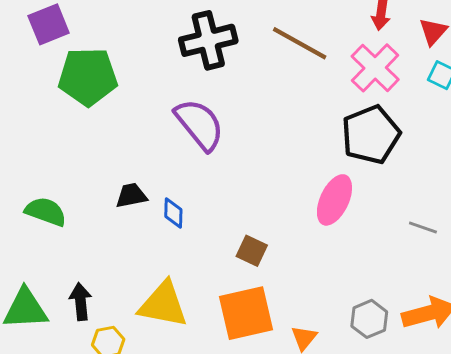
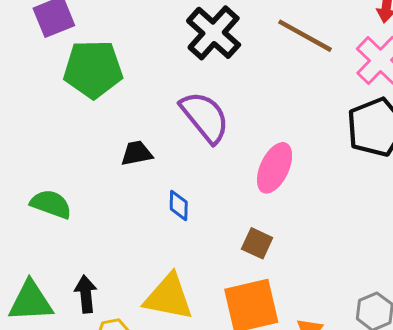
black cross: (208, 40) -> (214, 33), turned -34
black trapezoid: (131, 196) -> (137, 153), moved
pink ellipse: (334, 200) -> (275, 168), moved

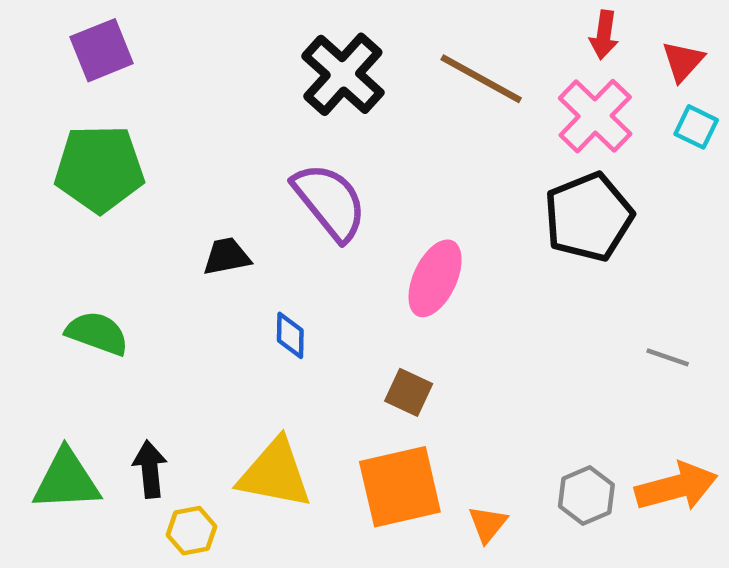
green pentagon: (93, 69) -> (99, 169), moved

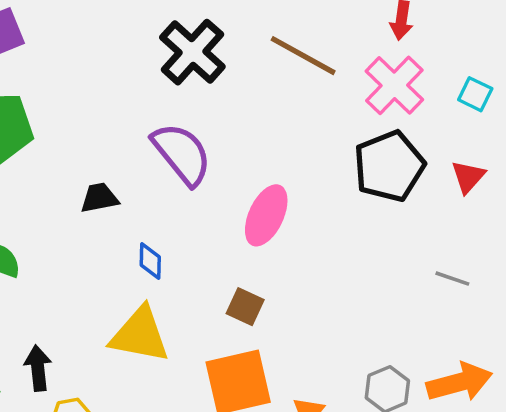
red triangle: (683, 61) -> (468, 177), moved
yellow triangle: (275, 474) -> (140, 335), moved

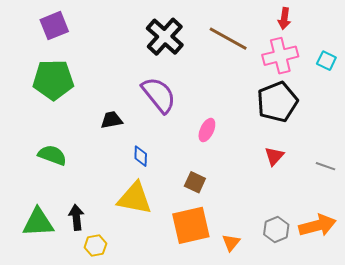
pink cross: (394, 85) -> (280, 56), turned 32
red triangle: (468, 177) -> (274, 156), moved
pink ellipse: (266, 215) -> (207, 130), size x0.7
gray line: (452, 279) -> (325, 166), moved

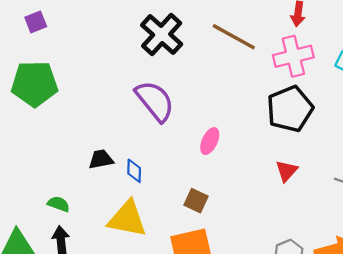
purple square: (54, 26) -> (36, 22), size x0.7
black trapezoid: (112, 120) -> (101, 159), moved
green semicircle: (52, 155) -> (59, 204), moved, size x0.7

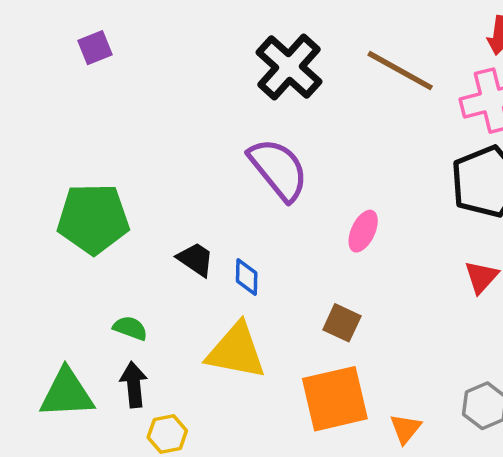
green pentagon: (35, 84) -> (93, 219), moved
black trapezoid: (101, 159) -> (196, 259), turned 45

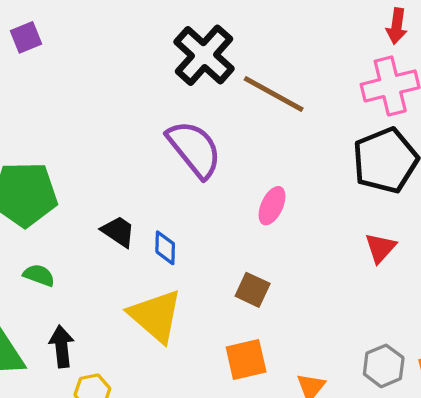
brown line: (400, 71) -> (274, 94), moved
green semicircle: (130, 328) -> (39, 275), moved
yellow triangle: (236, 351) -> (155, 316), turned 30
orange square: (335, 399) -> (246, 359), size x0.7

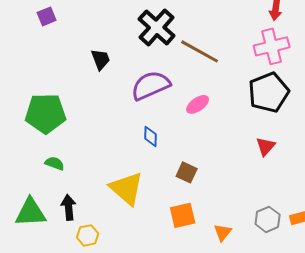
purple semicircle: (194, 149) -> (151, 85), turned -75
pink ellipse: (272, 206) -> (198, 104), moved, turned 30
black trapezoid: (118, 232) -> (101, 59), moved, turned 35
blue diamond: (165, 248) -> (151, 136), moved

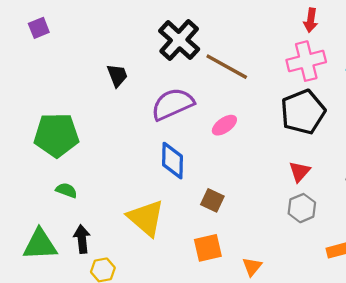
purple square: (47, 16) -> (39, 28), moved
blue diamond: (151, 136) -> (173, 161), size x1.6
gray hexagon: (268, 219) -> (302, 208), moved

